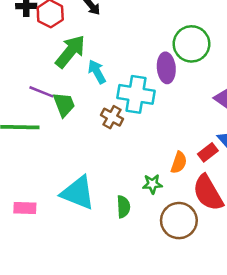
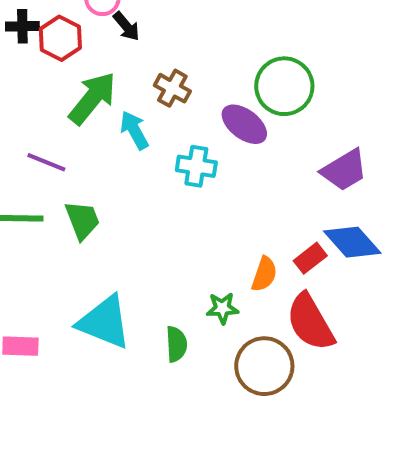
purple ellipse: (166, 68) -> (244, 124), turned -48
cyan cross: (136, 94) -> (196, 166), size x0.7
green trapezoid: (64, 104) -> (82, 220), moved
brown cross: (112, 117) -> (172, 88), moved

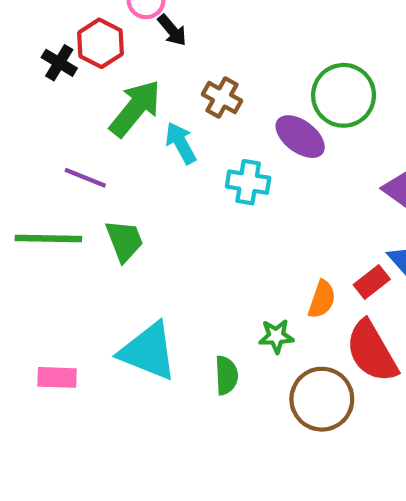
black cross: (22, 26) -> (59, 63), moved, turned 32

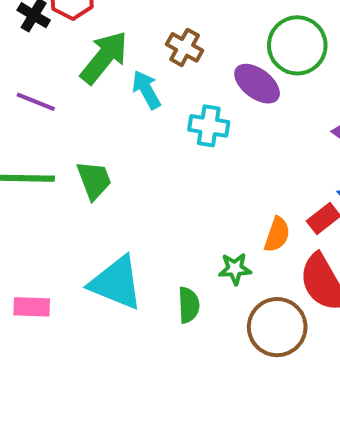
purple line: (85, 178) -> (36, 102), moved

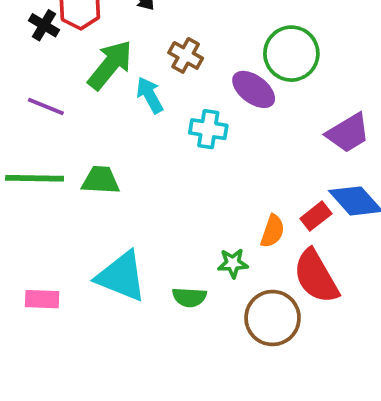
green trapezoid: (94, 180) -> (101, 180), turned -66
green semicircle: (189, 305) -> (189, 297), turned 96

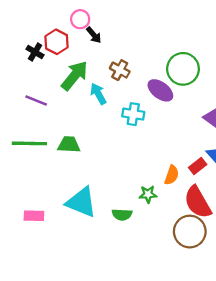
brown circle: (273, 318) -> (190, 232), moved

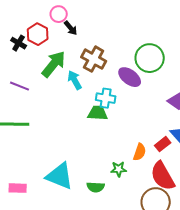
brown cross: (120, 70) -> (94, 59), size x1.4
green trapezoid: (69, 145) -> (98, 113), moved

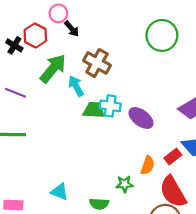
green circle: (150, 58) -> (162, 35), moved
purple ellipse: (130, 77) -> (141, 118), moved
green trapezoid: (98, 113) -> (94, 110), moved
cyan triangle: (60, 176) -> (60, 192), size x0.6

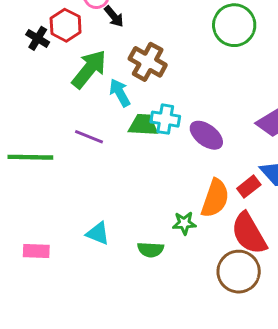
purple line: (16, 93) -> (89, 137), moved
orange semicircle: (148, 165) -> (215, 198), size x1.5

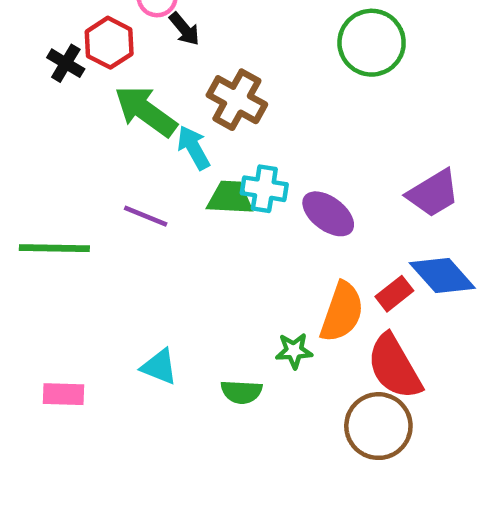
green arrow: (89, 69) -> (146, 111), turned -93

